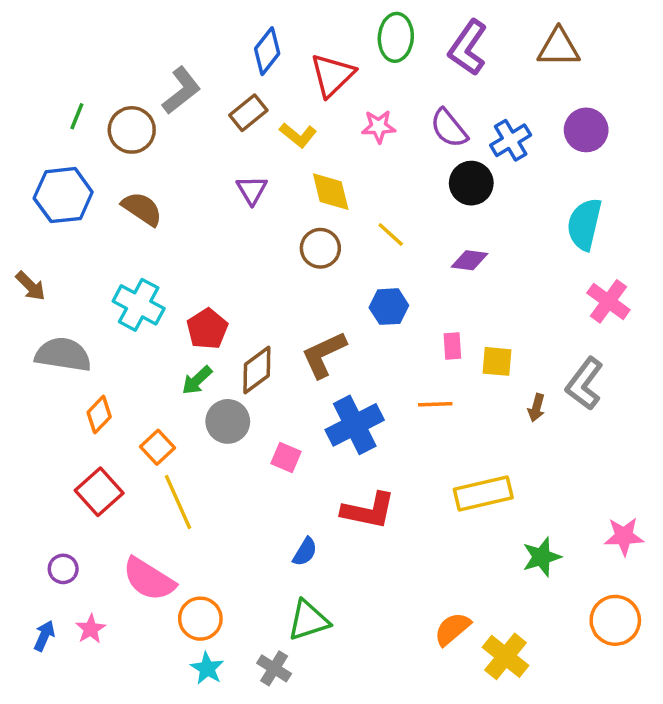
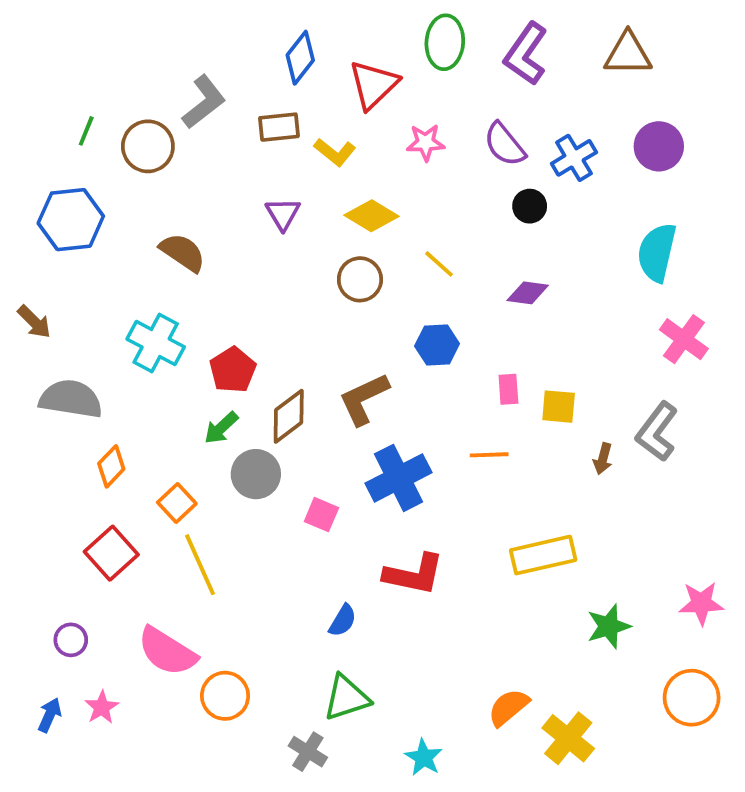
brown rectangle: (248, 113) -> (279, 127), turned 33
black circle: (471, 183) -> (530, 206), size x0.7
yellow diamond: (331, 192) -> (372, 216), turned -45
brown semicircle: (142, 209) -> (183, 252), moved
cyan star: (207, 668) -> (424, 757), moved

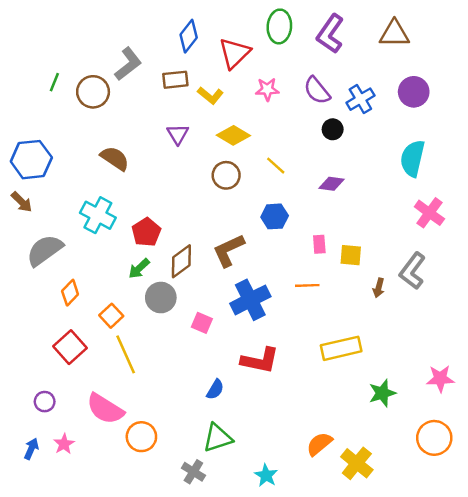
blue hexagon: (71, 220) -> (31, 160), moved
gray semicircle: (71, 399) -> (45, 250), turned -45

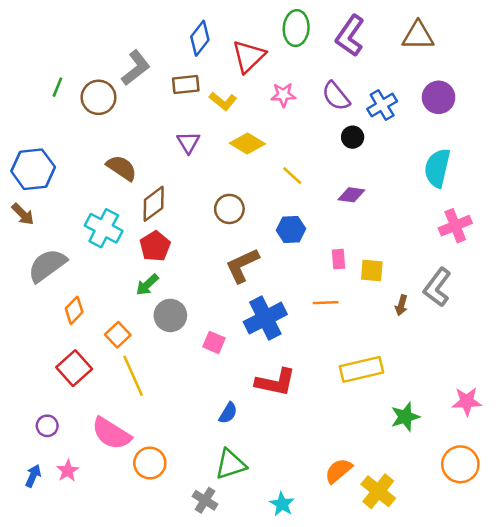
brown circle: (226, 175) -> (229, 209), moved
pink cross: (429, 213) -> (455, 226), turned 32
brown diamond: (181, 261) -> (154, 204), moved

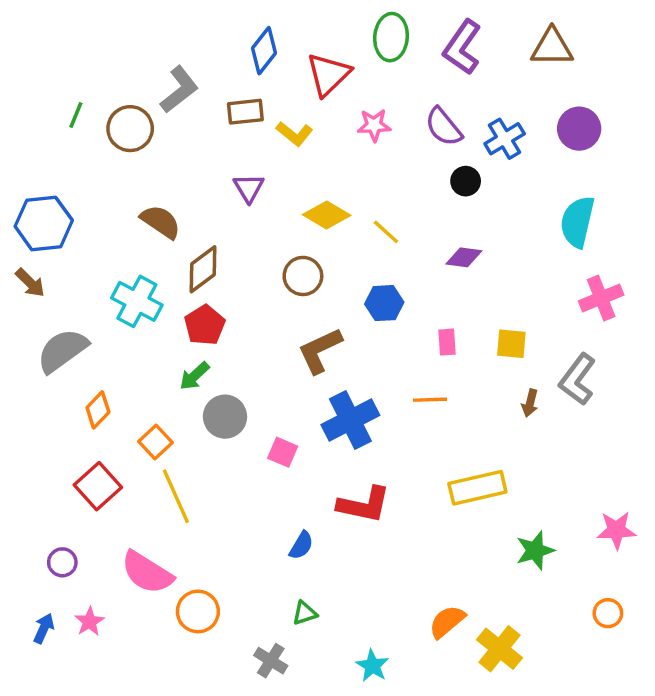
yellow diamond: (247, 144) -> (327, 215), moved
yellow square: (372, 271) -> (511, 344), moved
green triangle: (231, 464) -> (305, 613), size x0.6
orange circle: (460, 464) -> (608, 613), size x0.6

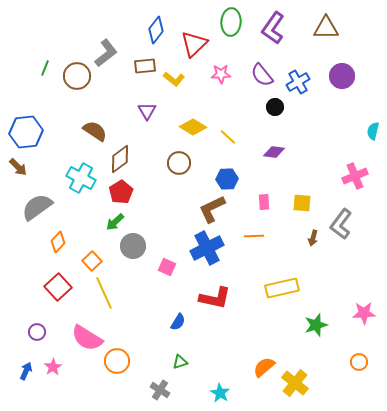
cyan semicircle: (577, 222) -> (373, 131), moved, size x0.6
brown L-shape: (320, 351) -> (212, 209), moved

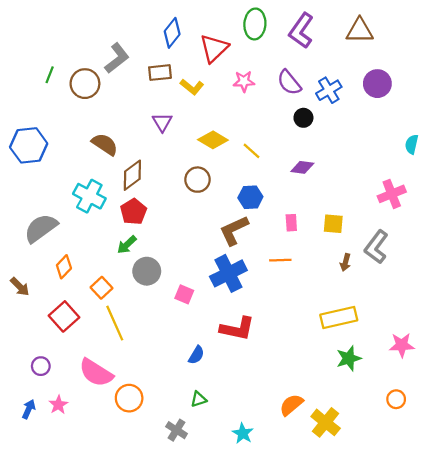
brown arrow: (18, 167) -> (20, 287), moved
yellow rectangle: (282, 288) -> (339, 318), moved

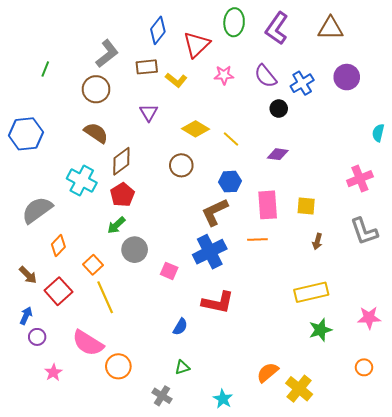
brown circle: (85, 84) -> (96, 89), moved
pink rectangle: (291, 223) -> (268, 205), size x1.8
gray L-shape: (376, 247) -> (364, 231), moved, turned -56
brown arrow: (20, 287) -> (28, 275), moved
blue arrow: (29, 409) -> (26, 316), moved

